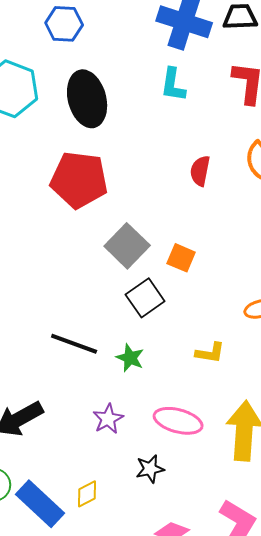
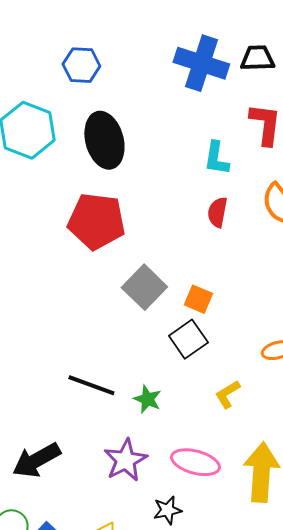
cyan L-shape: (173, 85) -> (216, 158), moved
black square: (145, 298) -> (188, 339), moved
yellow L-shape: (210, 353) -> (227, 394), turned 140
purple star: (108, 419) -> (125, 460), size x1.4

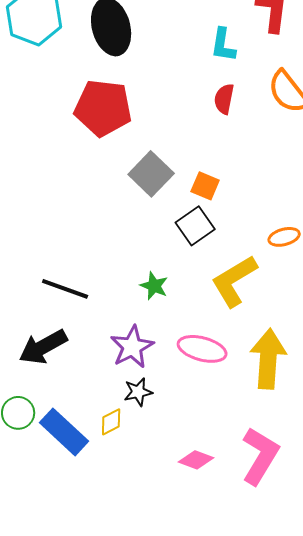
black line: (91, 385) -> (65, 289), moved
yellow L-shape: (227, 394) -> (234, 281), size x1.8
black star: (167, 510) -> (138, 392), moved

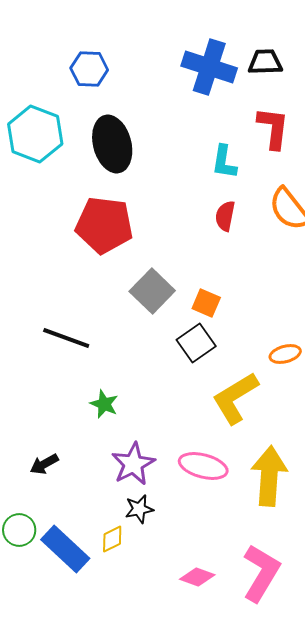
green star: (154, 286) -> (104, 404), moved
black line: (65, 289) -> (66, 338), moved
black arrow: (43, 347) -> (44, 464), size x0.6

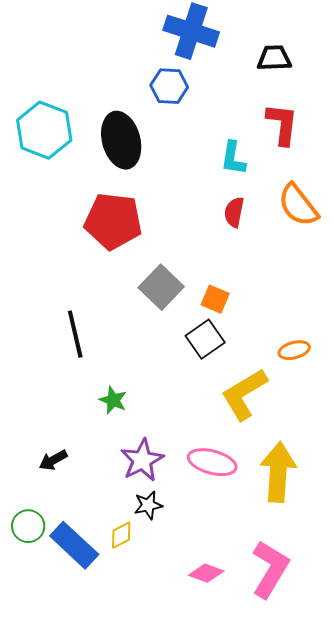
blue cross: (209, 67) -> (191, 31), moved
blue hexagon: (89, 69) -> (169, 86), moved
black line: (66, 338) -> (75, 334), turned 57

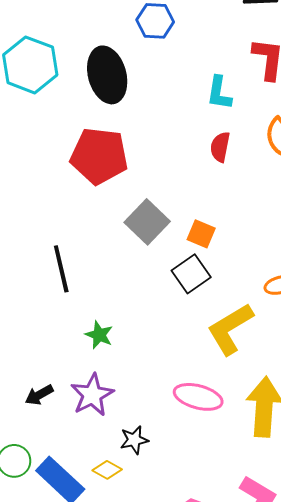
purple star: (142, 460) -> (92, 395), moved
yellow diamond: (121, 535) -> (107, 470), turned 56

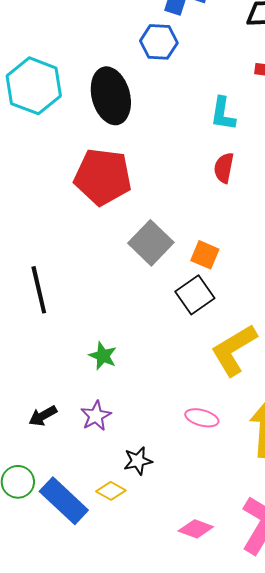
black line: (61, 269) -> (39, 290), moved
purple star: (92, 395) -> (96, 416), size x0.7
pink ellipse: (198, 397) -> (202, 418), size x0.7

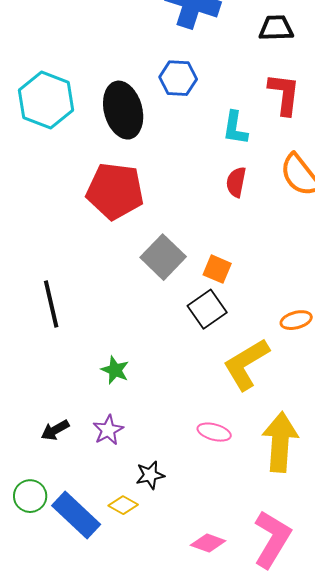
blue hexagon: (159, 42) -> (178, 78), moved

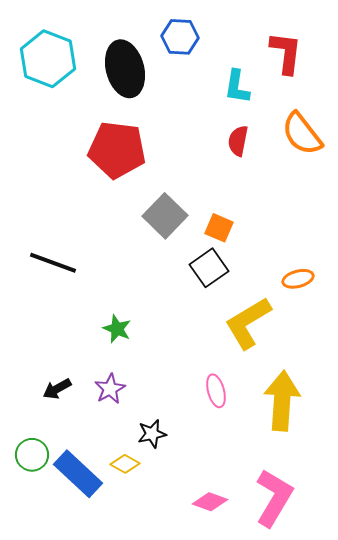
black line: (51, 304) -> (53, 263), turned -57
pink ellipse: (214, 432) -> (216, 391), turned 60

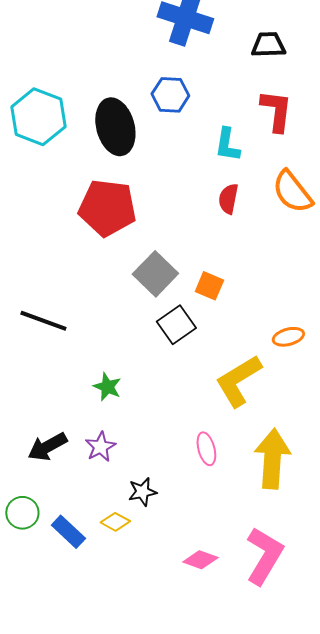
black square: (209, 268) -> (176, 325), moved
black arrow: (57, 389) -> (47, 447), size x1.4
blue rectangle: (78, 474) -> (68, 532), size x0.7

